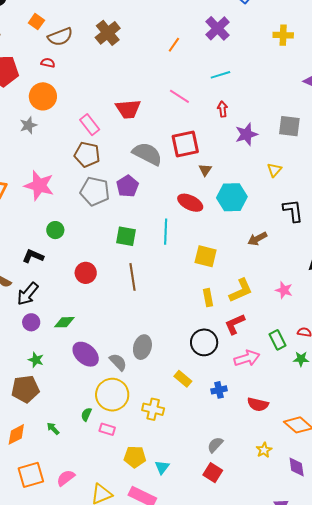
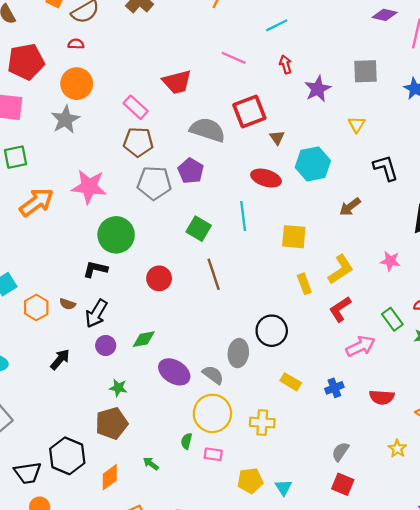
gray star: (28, 125) -> (65, 120), size x1.4
green circle: (55, 230) -> (116, 235), size x1.8
green square: (126, 236) -> (199, 229), turned 30
black circle: (204, 342) -> (272, 331), moved

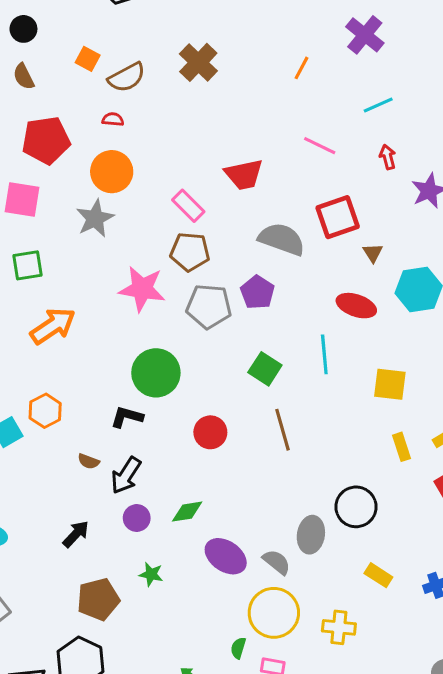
pink star: (89, 187) -> (142, 289), moved
orange hexagon: (36, 307) -> (45, 411), moved
brown pentagon: (112, 423) -> (98, 599), moved

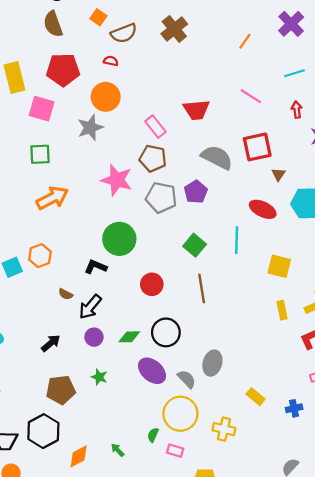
brown semicircle: (24, 77) -> (53, 24), size x1.4
black circle: (356, 507) -> (166, 332), moved

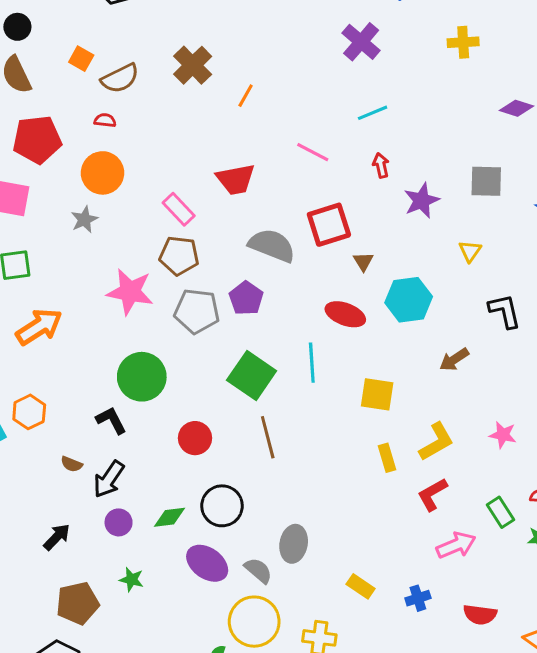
orange line: (245, 41) -> (246, 96), moved
gray star: (90, 128) -> (84, 220), size x0.7
green square: (195, 245) -> (252, 376), size x1.4
black L-shape: (96, 267) -> (111, 420), turned 45

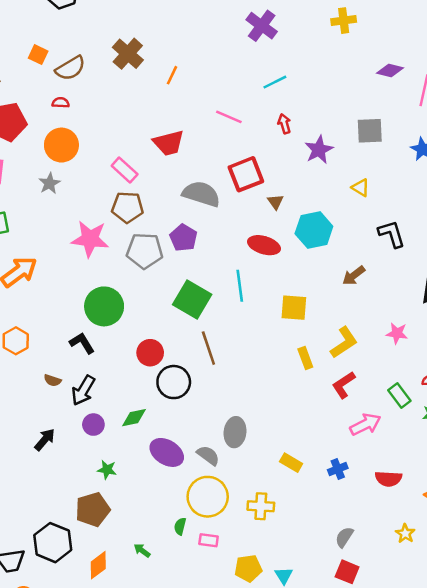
yellow triangle: (470, 251) -> (361, 188), turned -30
black circle: (222, 506) -> (174, 382), moved
brown pentagon: (78, 603) -> (93, 509), moved

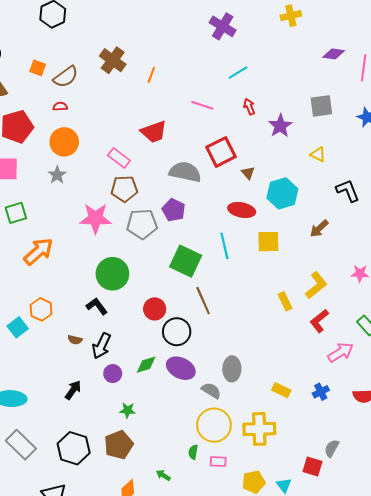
yellow square: (294, 308) -> (268, 242), moved
purple ellipse: (167, 452) -> (181, 368), moved
yellow cross: (261, 506) -> (259, 429), size x1.4
black hexagon: (53, 543) -> (74, 448), moved
red square: (347, 572) -> (312, 467), moved

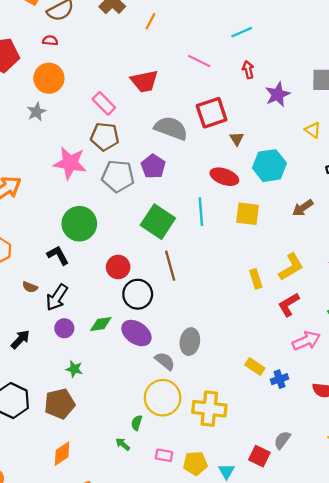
yellow rectangle: (281, 390) -> (255, 366), moved
pink rectangle: (218, 462) -> (164, 455), moved
green arrow: (163, 475) -> (123, 444), moved

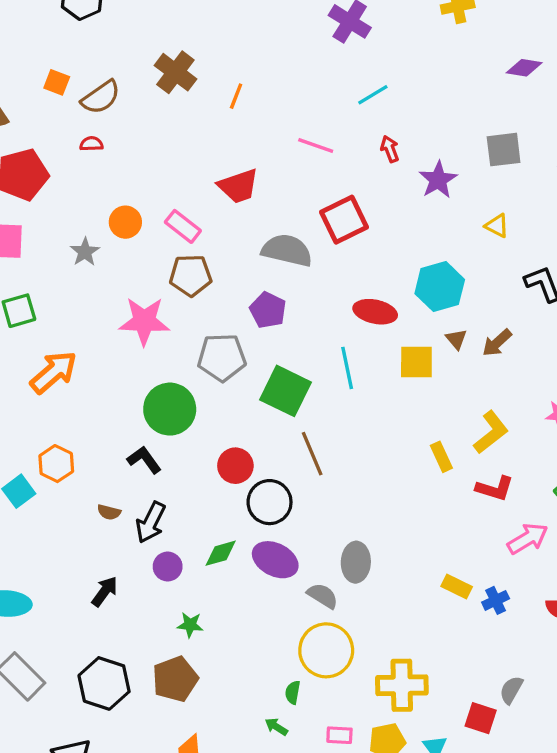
orange circle: (49, 78) -> (125, 222), moved, size x0.7
brown triangle: (237, 139) -> (456, 339), moved
gray pentagon: (118, 176) -> (222, 357), moved
red L-shape: (289, 305) -> (495, 489), turned -125
yellow cross: (209, 409) -> (402, 685), moved

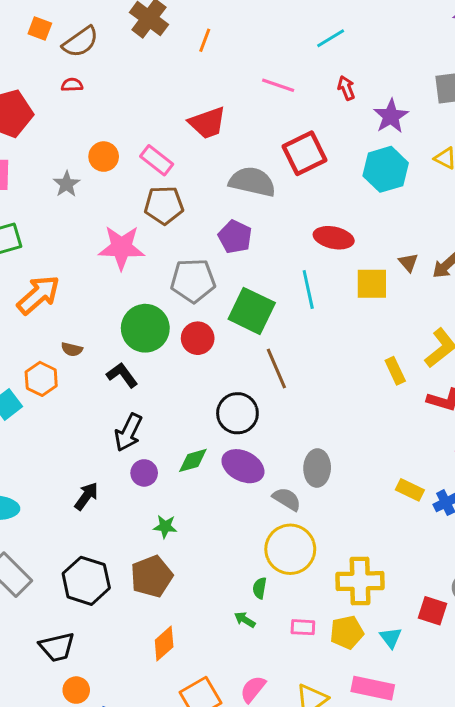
cyan hexagon: (440, 287) -> (386, 169), moved
red circle: (235, 466) -> (198, 338), moved
brown semicircle: (109, 512) -> (72, 349), moved

